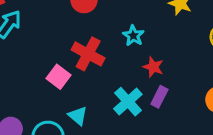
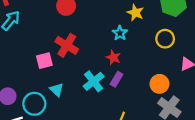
cyan star: (133, 36) -> (120, 33), moved
pink square: (59, 77) -> (44, 61), turned 35

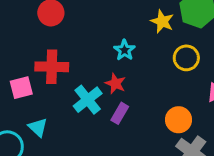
yellow star: (135, 13) -> (162, 21), moved
red cross: (67, 45) -> (52, 67), turned -30
cyan cross: (94, 81) -> (88, 100), moved

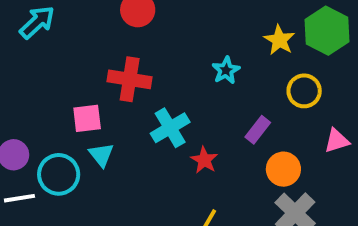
red star: (115, 84) -> (204, 160), moved
pink square: (21, 88) -> (87, 118), moved
purple rectangle: (120, 113) -> (258, 130), moved

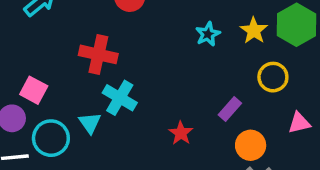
cyan star: (226, 70) -> (208, 34), moved
red cross: (130, 79) -> (98, 54), moved
pink square: (87, 118) -> (34, 90), moved, turned 32
cyan cross: (170, 128) -> (120, 98), moved, turned -32

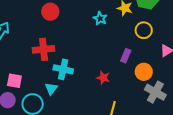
cyan triangle: (90, 123) -> (51, 89), turned 32

